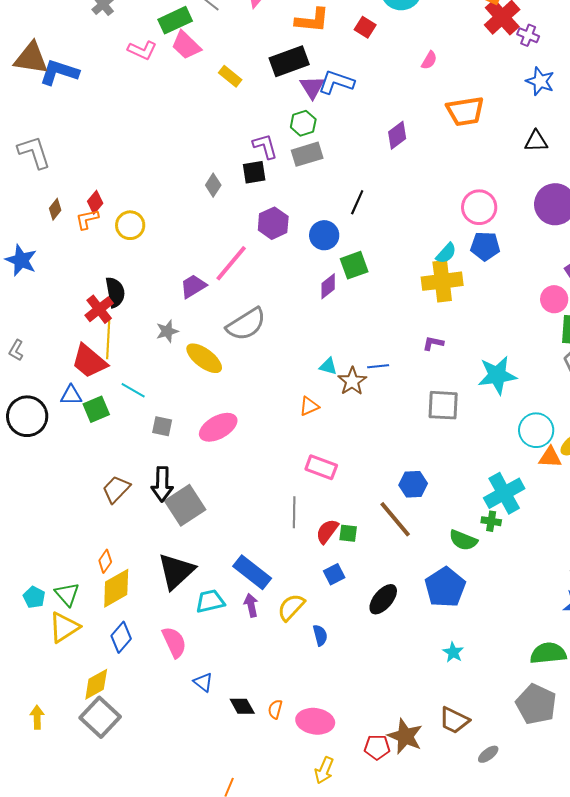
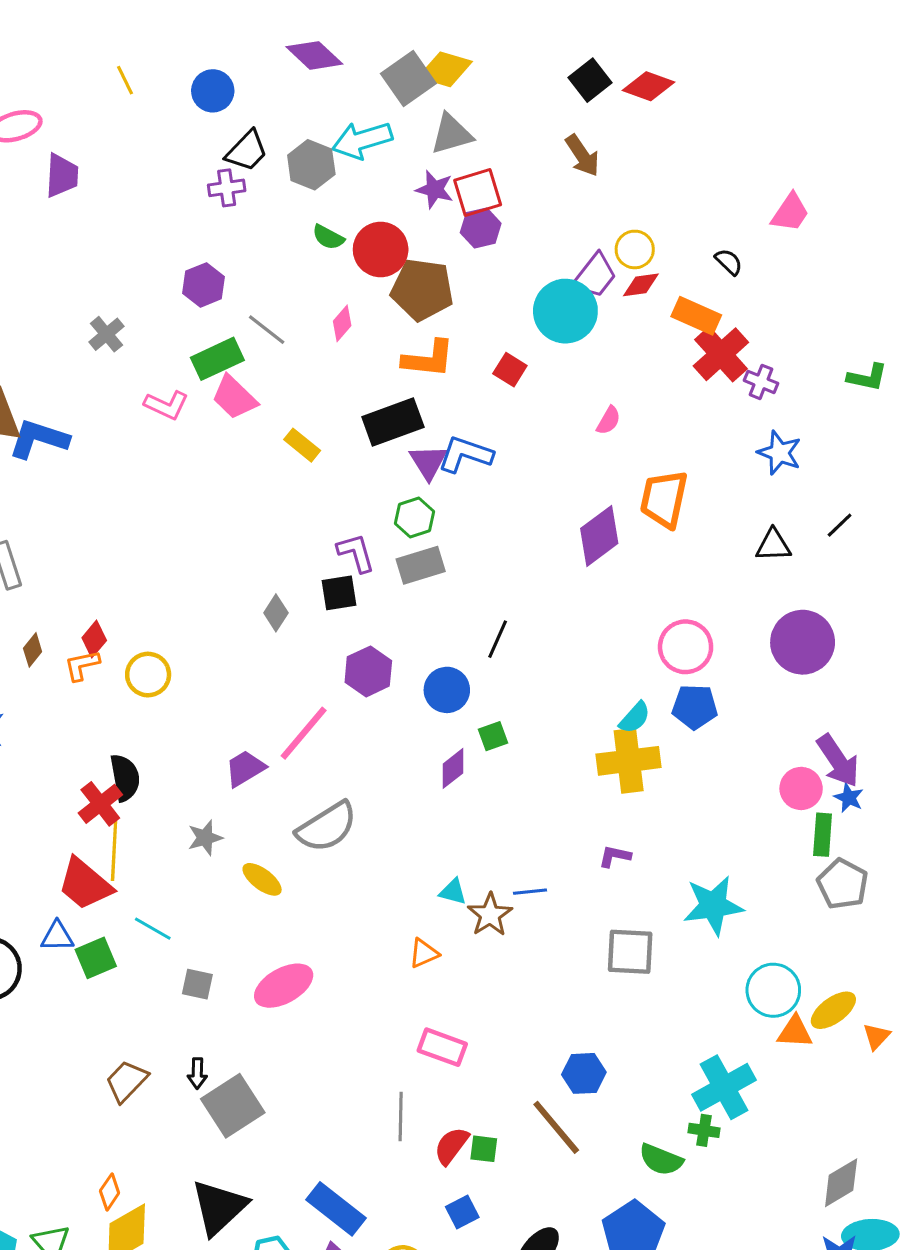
orange trapezoid: (465, 111) -> (664, 499), turned 111
purple diamond: (397, 135) -> (599, 536), moved, size x1.4
green square: (354, 265) -> (493, 736), size x0.7
yellow ellipse: (204, 358) -> (262, 879), size x0.7
black arrow: (162, 484) -> (197, 1073), size x0.6

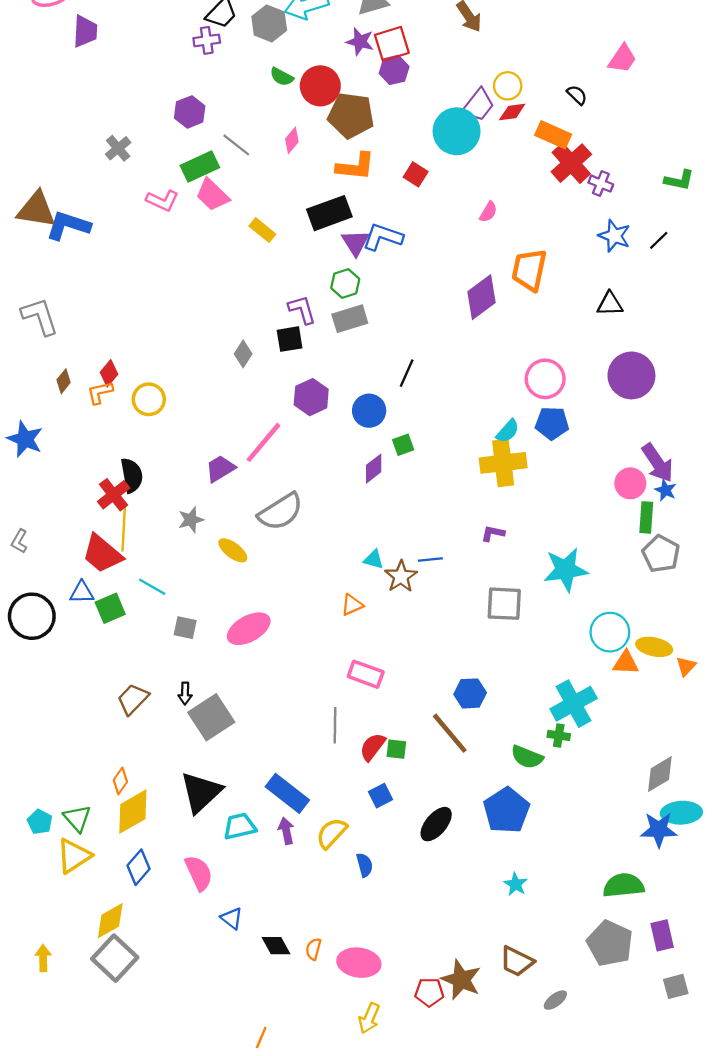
black line: (840, 525) -> (659, 240), moved
yellow ellipse: (833, 1010) -> (654, 647), turned 48

